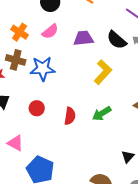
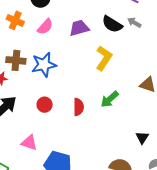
orange cross: (20, 32) -> (15, 20), moved

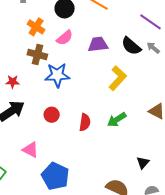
brown cross: (16, 60) -> (37, 54), moved

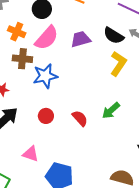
pink semicircle: (65, 38) -> (47, 38), size x1.5
yellow L-shape: (118, 78) -> (118, 64), moved
red semicircle: (85, 122) -> (80, 118), turned -42

